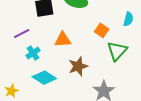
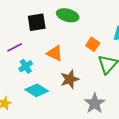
orange triangle: (63, 40) -> (55, 53), turned 30

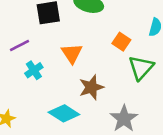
orange triangle: (55, 53) -> (72, 53), turned 30
cyan diamond: (37, 90) -> (64, 113), moved

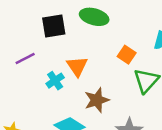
cyan cross: (34, 70) -> (55, 81), moved

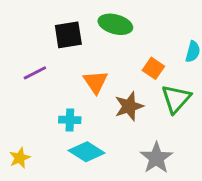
cyan cross: (55, 81) -> (70, 120), moved, turned 36
brown star: (97, 100) -> (129, 106), moved

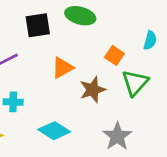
orange triangle: (96, 82) -> (62, 68), turned 35
cyan cross: (70, 120) -> (13, 102), moved

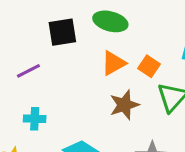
orange triangle: (62, 68) -> (113, 63), moved

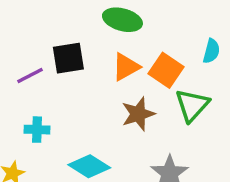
black square: (62, 32) -> (68, 58), moved
orange square: (149, 66) -> (166, 70), size x1.4

